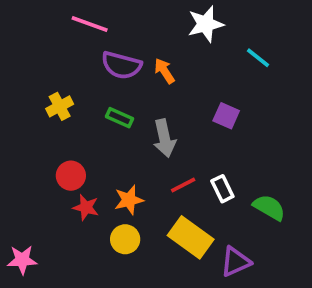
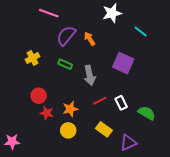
purple semicircle: (121, 65) -> (66, 36), turned 115
purple square: (226, 116) -> (123, 63), size x1.5
yellow rectangle: (191, 237) -> (104, 129), size x0.7

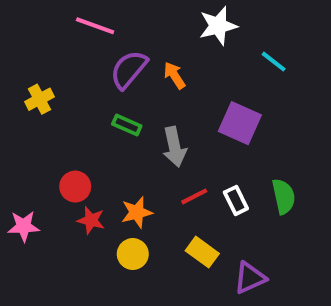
yellow cross: (33, 58) -> (39, 99), moved
green semicircle: (147, 113) -> (284, 196), moved, turned 48
pink star: (12, 142) -> (24, 226), moved

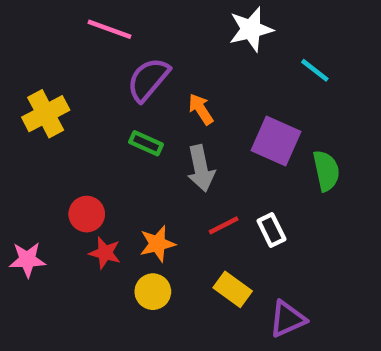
orange arrow: (174, 75) -> (201, 109), moved
yellow cross: (39, 99) -> (46, 114), size x1.4
green semicircle: (284, 196) -> (326, 171), moved

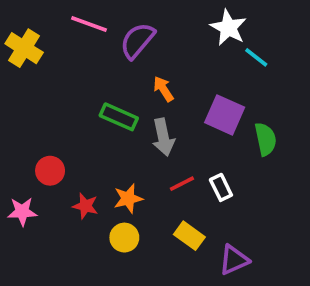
white star: (251, 29) -> (228, 28), moved, turned -30
purple semicircle: (148, 79) -> (137, 41), moved
yellow cross: (46, 114) -> (24, 48), moved, turned -30
green rectangle: (146, 143) -> (119, 117), size x1.4
red circle: (87, 214) -> (50, 171), moved

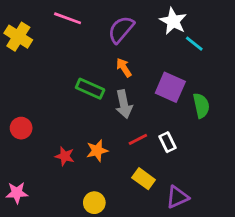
purple semicircle: (137, 41) -> (121, 30), moved
red circle: (50, 171) -> (21, 128), moved
pink star: (22, 212) -> (17, 193), moved
yellow circle: (124, 238) -> (94, 203), moved

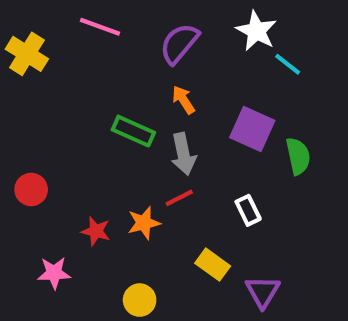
red line: (138, 139) -> (179, 198), moved
pink star: (17, 193) -> (54, 273), moved
purple triangle: (177, 197) -> (263, 292), turned -35

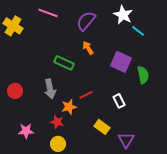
gray arrow: (183, 154) -> (50, 89), moved
red star: (96, 231) -> (57, 122), moved
yellow circle: (140, 300) -> (58, 144), moved

